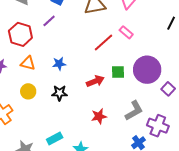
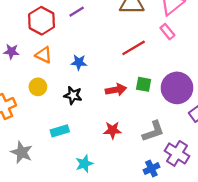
pink rectangle: (126, 32) -> (167, 32), moved
cyan rectangle: (55, 139) -> (60, 131), moved

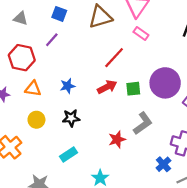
red arrow: (116, 90) -> (107, 87), moved
gray L-shape: (153, 131) -> (143, 123), moved

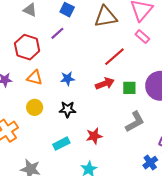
red star: (117, 139) -> (94, 136), moved

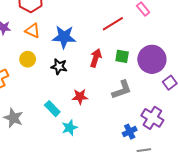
blue star: (68, 79) -> (64, 37), size x1.6
red arrow: (105, 84) -> (96, 58), moved, turned -60
cyan rectangle: (61, 144) -> (52, 109), moved, turned 63

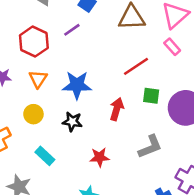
orange triangle: (33, 31) -> (38, 79), turned 42
green square: (122, 56) -> (151, 96), moved
cyan rectangle: (52, 109) -> (45, 156), moved

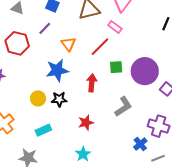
pink rectangle: (172, 47) -> (115, 27), moved
orange triangle: (38, 79) -> (68, 44), moved
yellow circle: (33, 114) -> (38, 98), moved
cyan rectangle: (45, 156) -> (43, 130), turned -56

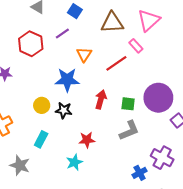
green square: (116, 67) -> (128, 104), moved
cyan rectangle: (43, 130) -> (41, 139), turned -49
cyan star: (83, 154) -> (74, 162), moved

